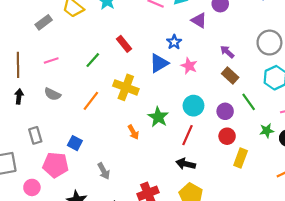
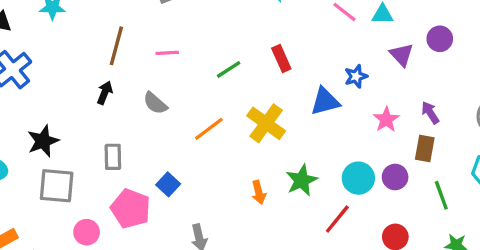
pink star: (189, 66) -> (386, 120), moved
brown rectangle: (230, 75) -> (425, 149), turned 42
purple circle: (225, 111) -> (395, 177), moved

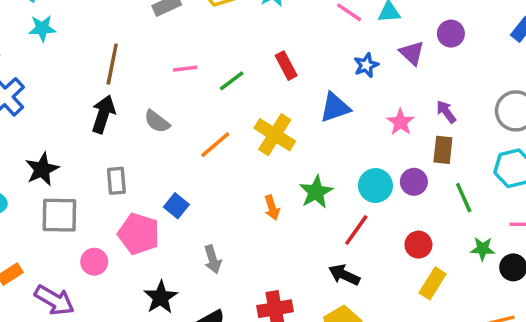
pink line: (167, 53) -> (185, 69), moved
blue star: (356, 76) -> (366, 65), moved
black arrow: (105, 93) -> (103, 114), size x1.5

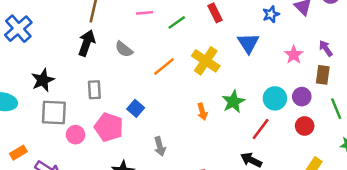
blue triangle: (335, 107) -> (248, 43), turned -45
red circle: (418, 245) -> (305, 126), moved
pink circle: (94, 262) -> (76, 135), moved

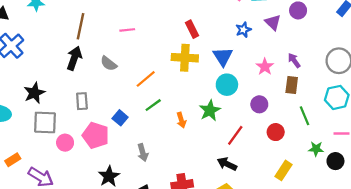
green line: (177, 22) -> (153, 105), moved
yellow cross: (206, 61) -> (185, 58), moved, turned -30
purple circle: (302, 97) -> (259, 104), moved
cyan circle: (275, 98) -> (227, 85), moved

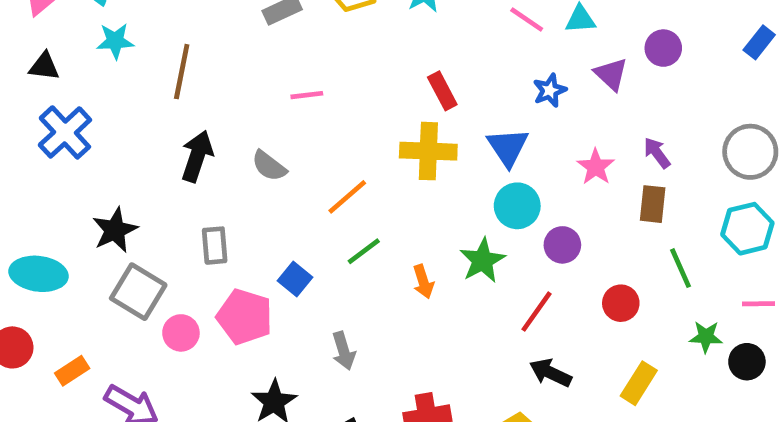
brown line: (80, 26) -> (182, 72), moved
purple circle: (259, 104) -> (562, 245), moved
gray square: (45, 123) -> (138, 292), turned 30
black arrow: (227, 164) -> (550, 373), moved

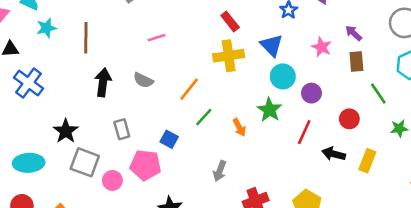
gray arrow: (344, 351) -> (220, 171), moved, turned 48
black arrow: (550, 373) -> (334, 154), moved

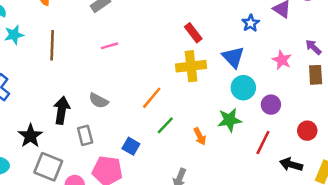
pink line: (157, 38) -> (110, 46), moved
gray semicircle: (143, 80) -> (99, 101), moved
black arrow: (103, 82) -> (62, 110), moved
green star: (269, 110) -> (230, 120), turned 30

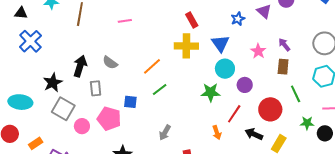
red circle: (307, 131) -> (270, 109), size x1.5
orange arrow: (200, 136) -> (217, 132), moved
blue square: (131, 146) -> (130, 102), turned -32

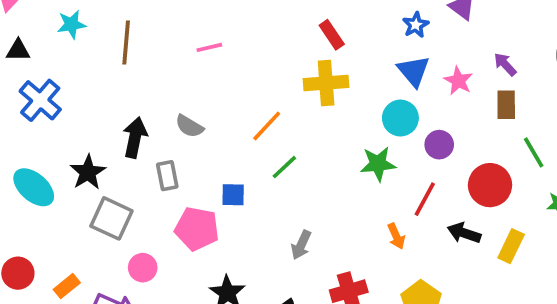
blue triangle: (220, 44) -> (414, 71), moved
cyan ellipse: (20, 102) -> (34, 187), moved, turned 40
pink circle: (82, 126) -> (143, 268), moved

